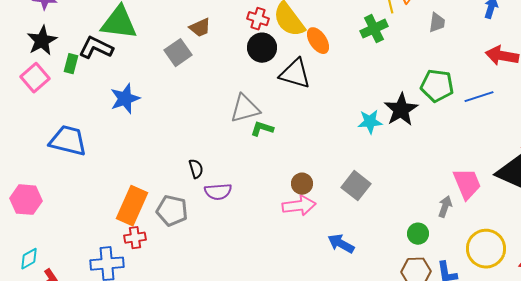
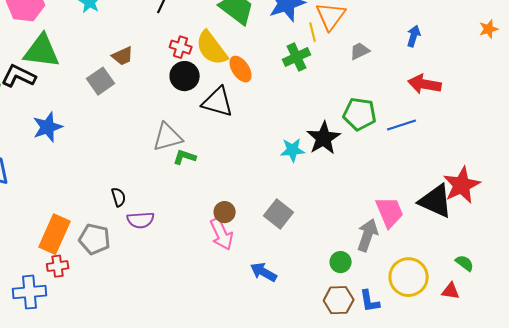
gray trapezoid: (437, 23) -> (360, 51), turned -125
pink arrow: (299, 206) -> (222, 234), turned 72
gray arrow: (445, 207) -> (368, 235), size x1.5

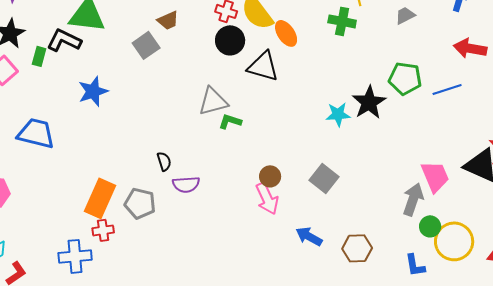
green cross: (297, 57) -> (342, 21), turned 36
green circle: (341, 262) -> (430, 226), moved
brown hexagon: (339, 300) -> (357, 248), moved

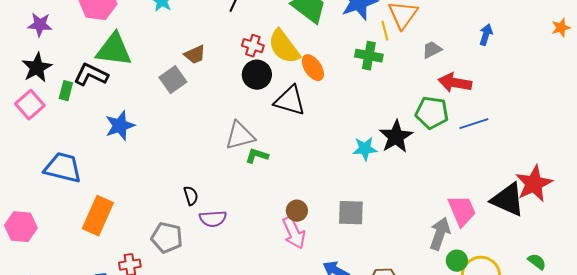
red arrow: (470, 48) -> (455, 83), moved
gray square: (324, 178) -> (351, 213), turned -36
orange rectangle: (100, 198) -> (98, 216), moved

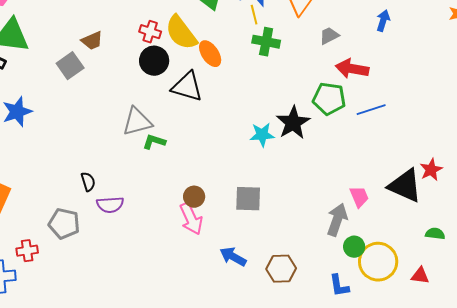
yellow line: (385, 31) -> (254, 15), moved
red star: (534, 184) -> (431, 170), size x0.6
pink trapezoid: (462, 211) -> (359, 197), size x0.7
green semicircle: (537, 262) -> (435, 234), moved, turned -30

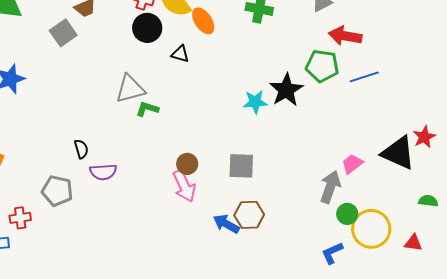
black triangle: (187, 87) -> (180, 54), size x0.6
pink trapezoid: (359, 197) -> (352, 164), turned -105
brown hexagon: (281, 269) -> (249, 215), moved
blue L-shape: (339, 286) -> (332, 253), turned 75

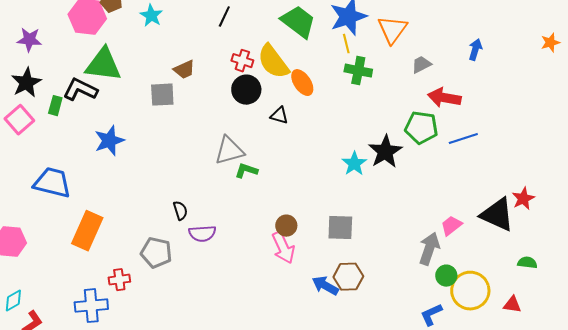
gray square: (63, 33) -> (162, 95), turned 32
cyan star: (255, 102) -> (354, 164), turned -30

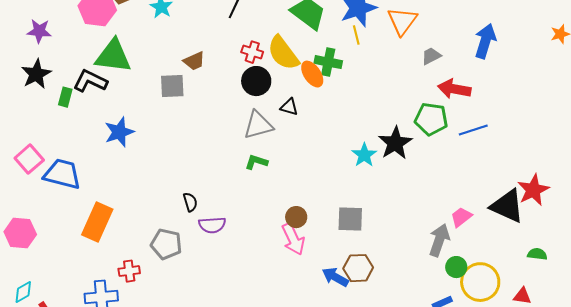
blue arrow: (475, 50) -> (485, 41), size x1.6
green cross: (358, 71) -> (328, 62), moved
pink square: (19, 120) -> (29, 159), moved
gray triangle: (229, 151) -> (258, 125), moved
red star: (523, 199) -> (533, 190), size x1.4

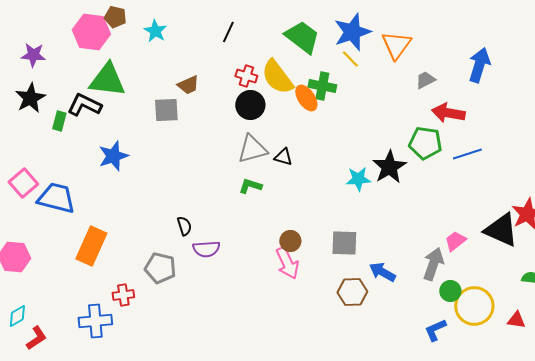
yellow line: (356, 35) -> (350, 59), turned -30
black triangle: (289, 107) -> (283, 157), moved
cyan star: (364, 155) -> (358, 179), turned 30
blue arrow: (335, 277) -> (382, 272), moved

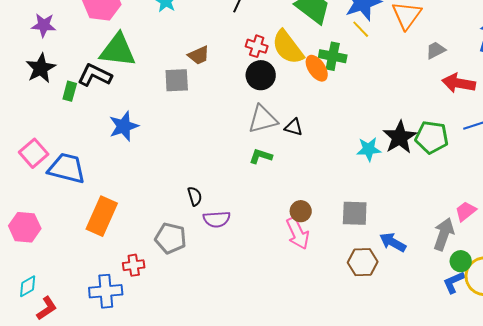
green pentagon: (425, 143) -> (432, 137), moved
blue L-shape: (435, 330) -> (454, 282), moved

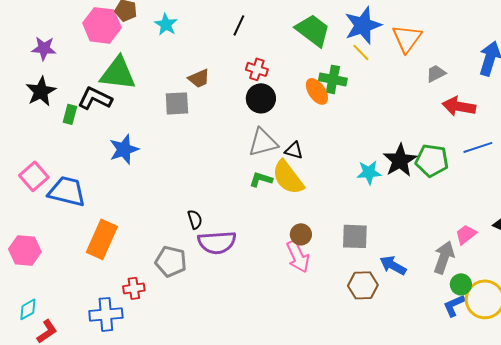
yellow semicircle: (288, 47) -> (288, 177), moved
purple semicircle: (217, 219) -> (217, 242), size x1.4

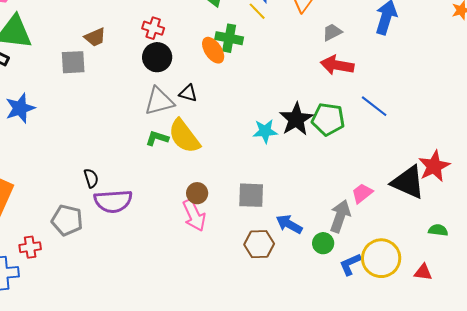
red arrow: (459, 106) -> (337, 65), moved
blue line: (478, 147) -> (374, 106), turned 56
black triangle: (294, 150) -> (188, 93), moved
green circle: (461, 284) -> (323, 243), moved

